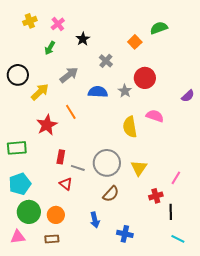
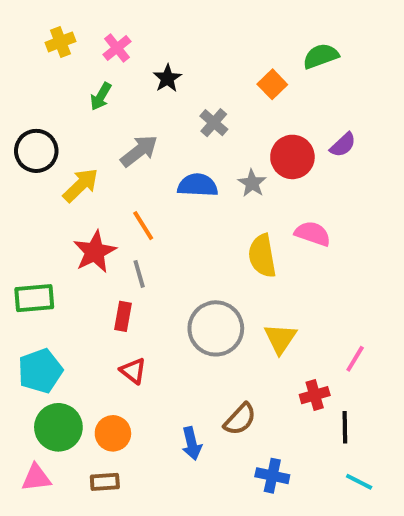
purple semicircle: (188, 96) -> (343, 145), moved
gray line: (78, 168) -> (139, 274), moved, turned 56
brown semicircle: (111, 194) -> (240, 419), moved
blue cross: (125, 234) -> (272, 476), moved

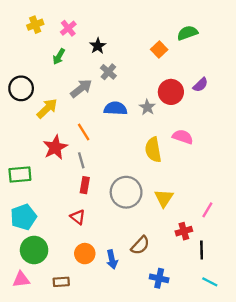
gray cross: (214, 123) -> (108, 72), moved
red rectangle: (123, 316) -> (85, 185), moved
orange circle: (113, 433) -> (85, 254), moved

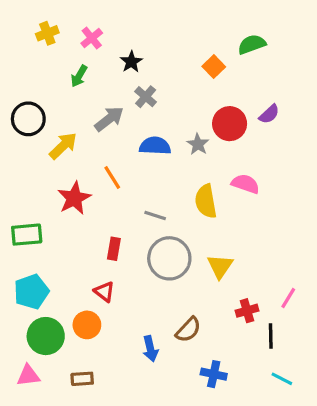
gray line: (81, 160) -> (155, 216), moved, turned -56
pink line: (207, 210) -> (288, 298), moved
orange circle: (85, 254) -> (87, 325), moved

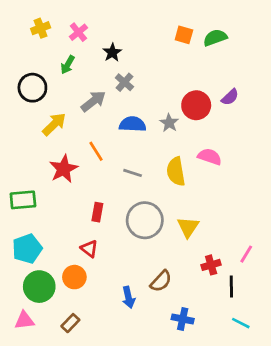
orange square: (214, 67) -> (184, 35), moved, turned -30
black circle: (28, 119) -> (32, 88), moved
gray line: (155, 216) -> (133, 173), moved
brown rectangle: (82, 379) -> (70, 323), turned -42

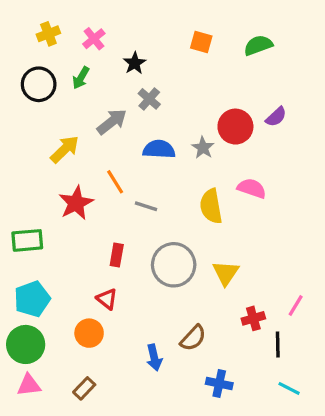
orange square: (184, 35) -> (201, 42), moved
black circle: (32, 88) -> (39, 84), moved
gray line: (133, 173) -> (146, 206), moved
green circle: (39, 287) -> (26, 344), moved

